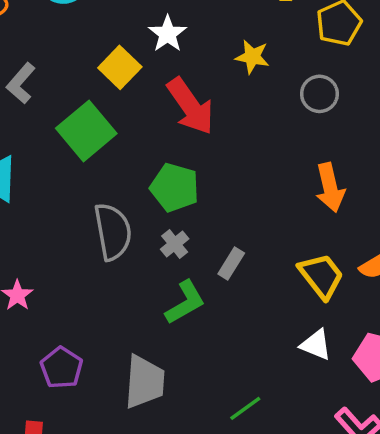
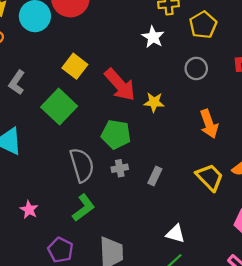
white star: (168, 34) -> (153, 37), moved
yellow star: (252, 57) -> (154, 102), moved
gray cross: (175, 244) -> (120, 168), turned 35
green L-shape: (185, 302) -> (84, 208), moved
white triangle: (316, 345) -> (175, 234), moved

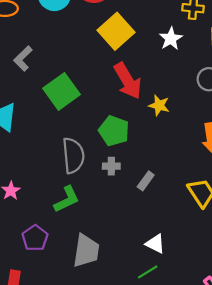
yellow square: (75, 66) -> (116, 31), moved, size x1.4

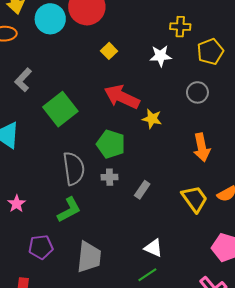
yellow square: (116, 31) -> (109, 51), size x0.5
white star: (171, 39) -> (161, 56), turned 30
red arrow: (128, 81) -> (122, 97), turned 148
purple pentagon: (35, 238) -> (41, 247), turned 30

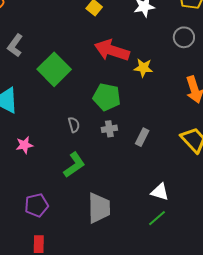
gray semicircle: (74, 169) -> (74, 125), size x0.5
pink star: (17, 204) -> (24, 145), moved, turned 30
purple pentagon: (41, 247) -> (36, 205), moved

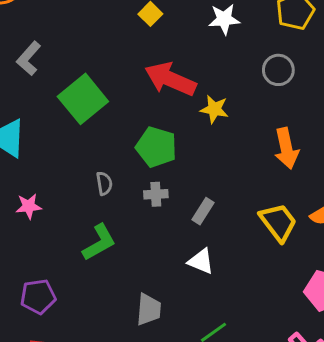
white triangle: (160, 192) -> (201, 261), moved
gray trapezoid: (99, 208) -> (149, 309), moved, size x0.7

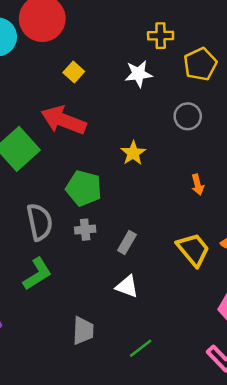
red arrow: (170, 79) -> (64, 120), moved
yellow star: (214, 109) -> (133, 153), turned 30
orange arrow: (286, 148) -> (198, 185), size x0.6
gray semicircle: (104, 183) -> (40, 222), size x1.8

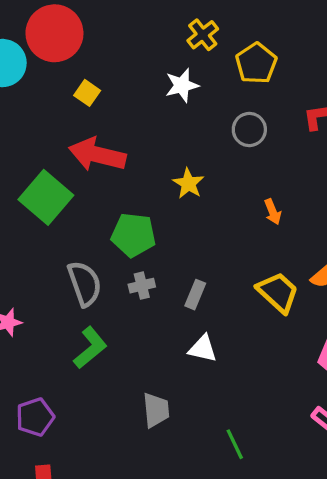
yellow cross: (161, 36) -> (203, 35), turned -30
yellow square: (74, 72) -> (87, 93), moved
green line: (141, 348) -> (235, 444), moved, turned -70

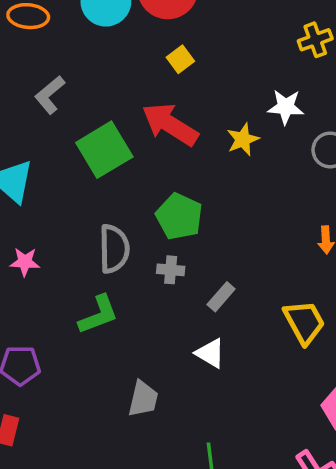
white star: (182, 85) -> (286, 107), moved
yellow star: (188, 184) -> (243, 139), moved

